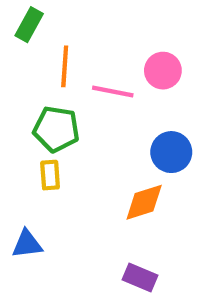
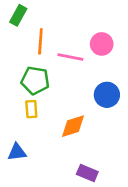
orange diamond: (144, 202) -> (73, 126), moved

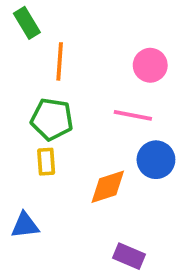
green rectangle: (18, 15) -> (27, 23), turned -60
pink line: (70, 57) -> (133, 115), moved
blue circle: (107, 95) -> (156, 160), moved

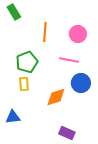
orange line: (60, 61) -> (45, 32), moved
green pentagon: (52, 119) -> (27, 62), turned -30

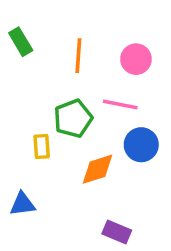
green rectangle: (14, 12) -> (21, 42), moved
green pentagon: (27, 62) -> (73, 119), moved

